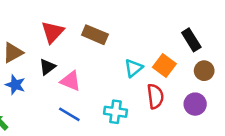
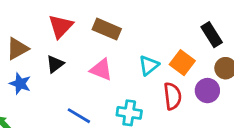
pink triangle: (71, 81) -> (101, 70), moved
purple circle: (195, 104) -> (207, 91), moved

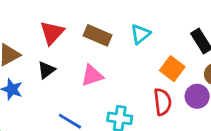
cyan triangle: (149, 65) -> (140, 34), moved
pink triangle: (101, 70) -> (92, 76), turned -40

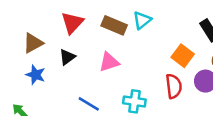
cyan triangle: (140, 34) -> (142, 20), moved

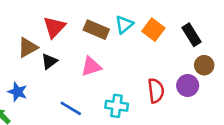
brown triangle: (33, 43) -> (28, 47), moved
orange square: (183, 56) -> (153, 30), moved
blue star: (36, 75) -> (18, 92), moved

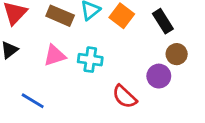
red semicircle: (156, 91) -> (125, 97), moved, turned 140
cyan cross: (117, 106) -> (90, 60), moved

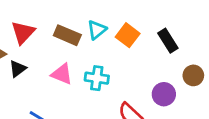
brown circle: (177, 54) -> (193, 75), moved
pink triangle: (55, 55) -> (62, 74), turned 40

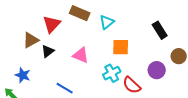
brown rectangle: (67, 35) -> (80, 13), moved
orange square: (128, 35) -> (121, 47), moved, turned -36
cyan cross: (97, 78) -> (112, 73), moved, turned -36

